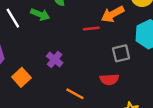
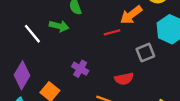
red semicircle: (109, 79) -> (124, 79), moved

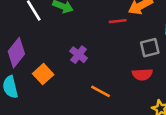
red semicircle: (124, 79) -> (142, 74), moved

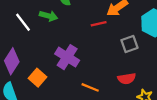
purple cross: (79, 55) -> (67, 57), size x1.5
red semicircle: (142, 74) -> (127, 79), moved

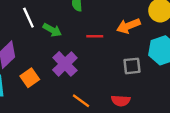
green arrow: (49, 16) -> (52, 30), moved
red line: (99, 24) -> (95, 36), moved

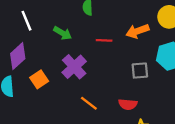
white line: (28, 18) -> (27, 21), moved

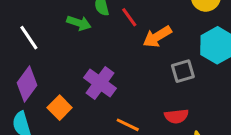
orange arrow: (137, 31) -> (157, 37), moved
green arrow: (63, 33) -> (79, 23), moved
red line: (104, 40) -> (129, 17), moved, turned 63

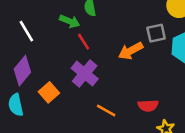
red line: (129, 17) -> (84, 42), moved
orange arrow: (157, 37) -> (131, 51), moved
gray square: (183, 71) -> (156, 33), moved

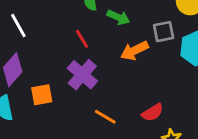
green arrow: (70, 21) -> (118, 17), moved
orange square: (49, 92) -> (42, 95), turned 30
red semicircle: (148, 106) -> (152, 113), turned -30

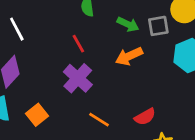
green arrow: (118, 17) -> (128, 24), moved
gray square: (164, 32) -> (158, 26), moved
orange square: (42, 95) -> (37, 115), moved, turned -30

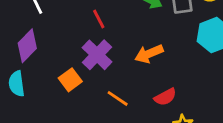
orange arrow: (129, 56) -> (149, 54), moved
orange square: (37, 115) -> (70, 80), moved

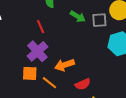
orange arrow: (149, 54) -> (65, 65), moved
orange square: (70, 80) -> (30, 73), moved, turned 35

